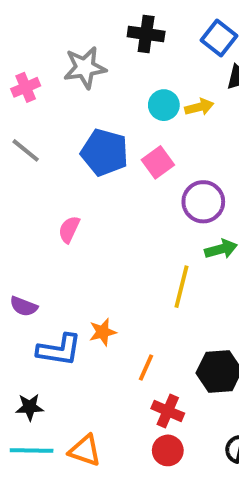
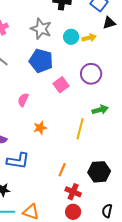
gray star: (85, 68) -> (41, 29), moved, turned 30
pink square: (158, 162) -> (61, 85), moved
purple circle: (203, 202) -> (91, 74), moved
orange star: (103, 332) -> (40, 128), moved

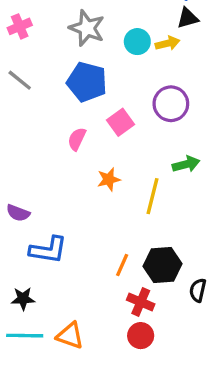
black triangle: (109, 23) -> (188, 18), moved
pink semicircle: (23, 100) -> (77, 139), moved
orange star: (40, 128) -> (109, 179), moved
black hexagon: (99, 172) -> (162, 265), moved
black semicircle: (107, 211) -> (198, 290), moved

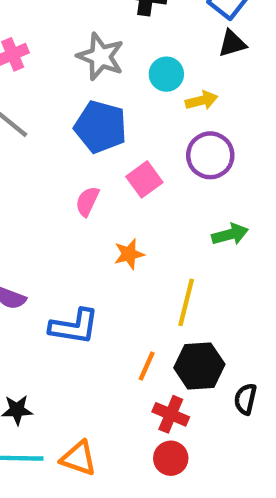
yellow arrow: (168, 43) -> (201, 100), moved
yellow line: (152, 196) -> (186, 302), moved
blue L-shape: (48, 250) -> (74, 327), moved

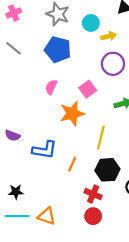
pink square: (144, 179) -> (88, 89), moved
orange star: (129, 254) -> (72, 113), size x1.6
orange line: (147, 366) -> (72, 164), moved

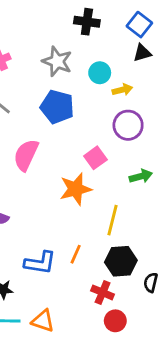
pink semicircle: (51, 87) -> (26, 155), moved, size x1.6
blue L-shape: (45, 150) -> (40, 263), moved
red circle: (93, 216) -> (115, 321), moved

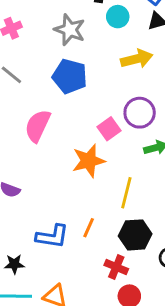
cyan circle: (100, 73) -> (118, 17), moved
yellow arrow: (122, 90) -> (137, 59), size x1.5
purple circle: (128, 125) -> (140, 113), moved

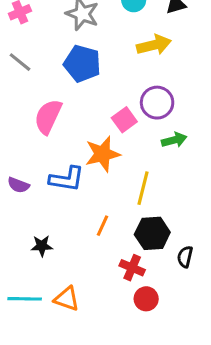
blue L-shape: (52, 236) -> (67, 179), moved
black star: (14, 264) -> (42, 246), moved

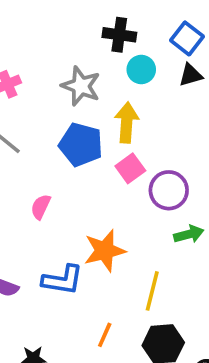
yellow arrow: (154, 45) -> (127, 123), moved, turned -72
pink semicircle: (48, 117) -> (41, 207), size x0.6
pink square: (124, 120) -> (130, 168), moved

